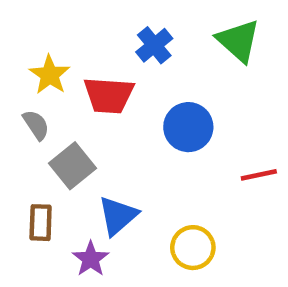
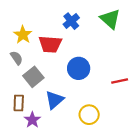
blue circle: (188, 127) -> (79, 68), moved
purple star: (91, 259) -> (32, 120), moved

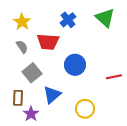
yellow star: (23, 35) -> (22, 22), moved
gray semicircle: (17, 58) -> (22, 47), moved

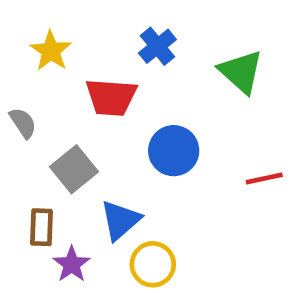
green triangle: (105, 18) -> (241, 72), moved
gray semicircle: (22, 47) -> (23, 123), moved
yellow circle: (85, 109) -> (153, 264), moved

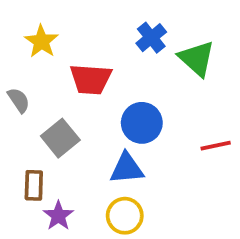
blue cross: (157, 46) -> (151, 38), moved
blue triangle: (120, 220) -> (127, 168), moved, turned 36

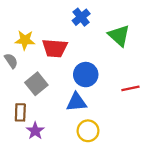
blue cross: (151, 38) -> (81, 17), moved
yellow star: (41, 41) -> (25, 40), moved, turned -30
yellow circle: (125, 216) -> (88, 131), moved

